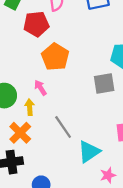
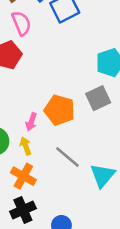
orange pentagon: (55, 57) -> (60, 110), moved
pink arrow: (40, 88) -> (31, 122), turned -112

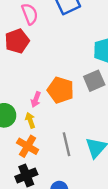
gray line: (67, 157) -> (67, 144), moved, turned 35

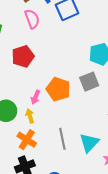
red pentagon: (17, 41) -> (23, 56), moved

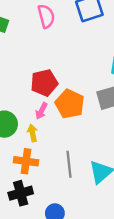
red pentagon: (23, 56) -> (44, 83), moved
orange cross: (27, 140) -> (26, 161), turned -30

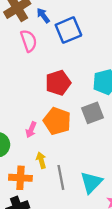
red pentagon: (44, 83) -> (58, 83), moved
yellow arrow: (32, 133) -> (41, 160), moved

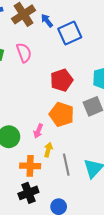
pink semicircle: (29, 41) -> (24, 53), moved
pink arrow: (31, 130) -> (38, 131), moved
yellow arrow: (41, 160) -> (48, 150), turned 32

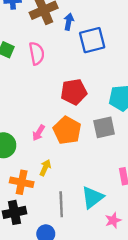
blue arrow: (47, 21) -> (69, 22), turned 40
pink arrow: (38, 131) -> (39, 133), moved
gray line: (66, 165) -> (61, 204), moved

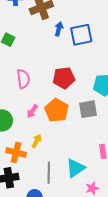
blue arrow: (69, 22) -> (59, 29), moved
pink semicircle: (37, 53) -> (23, 79), moved

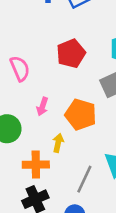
orange pentagon: (57, 110) -> (81, 115), moved
gray line: (49, 173) -> (84, 179), turned 40

